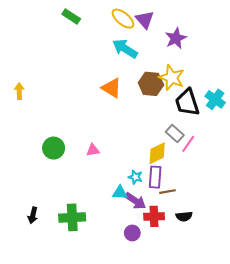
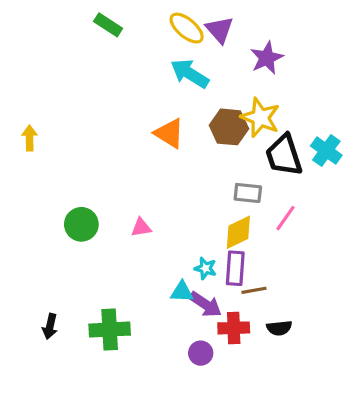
gray rectangle: (175, 134) -> (248, 193), moved, turned -36

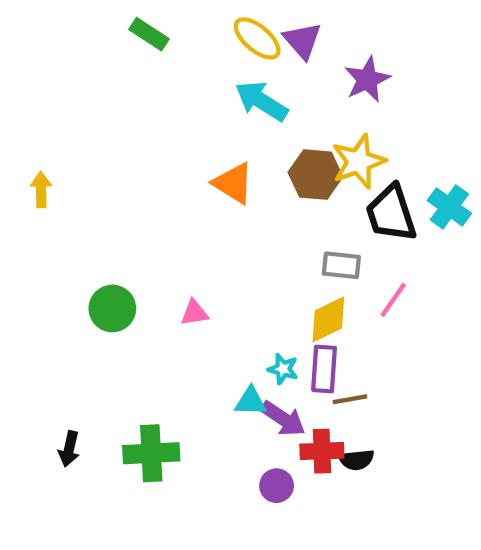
yellow star: (260, 118) -> (359, 162), turned 30
black semicircle: (279, 328) -> (356, 460), moved

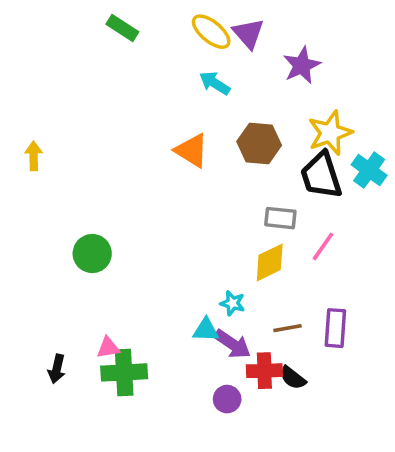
cyan arrow: (261, 101) -> (215, 83), size x0.7
yellow star: (359, 162) -> (330, 133), moved
pink triangle: (194, 313) -> (108, 348), moved
purple rectangle: (324, 369) -> (335, 328), moved
black semicircle: (356, 460) -> (293, 378), turned 44

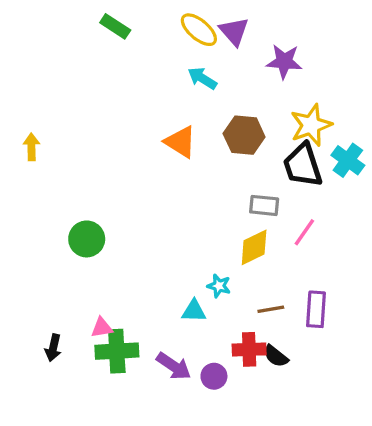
purple star: (302, 65) -> (284, 61), turned 30
purple arrow: (232, 344) -> (174, 366), moved

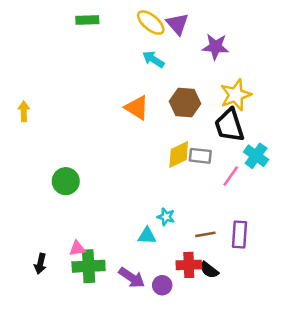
green rectangle: (115, 26) -> (87, 20), turned -35
cyan cross: (348, 160) -> (256, 156), moved
yellow diamond: (254, 247) -> (179, 155), moved

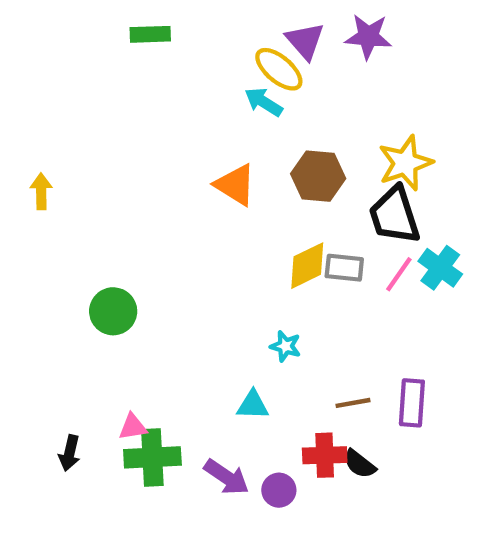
yellow ellipse: (151, 23) -> (279, 69), moved
purple star: (215, 47) -> (368, 37), moved
pink line: (231, 176) -> (399, 274), moved
cyan star: (166, 217) -> (285, 346), moved

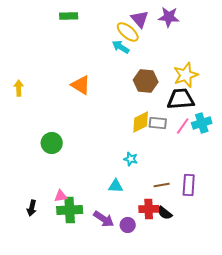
orange triangle: (235, 185) -> (81, 85), moved
black trapezoid: (394, 215) -> (181, 99), turned 104
cyan cross: (440, 268) -> (202, 123), turned 36

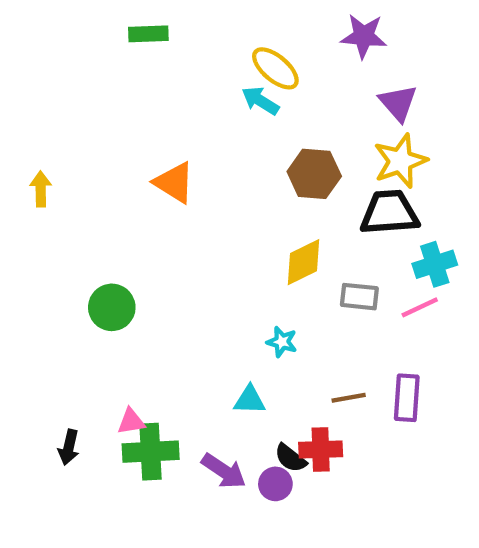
purple triangle: (140, 19) -> (398, 103), moved
gray rectangle: (158, 123) -> (359, 297), moved
pink line: (183, 126) -> (420, 307), moved, turned 30
black semicircle: (165, 213) -> (290, 458), moved

